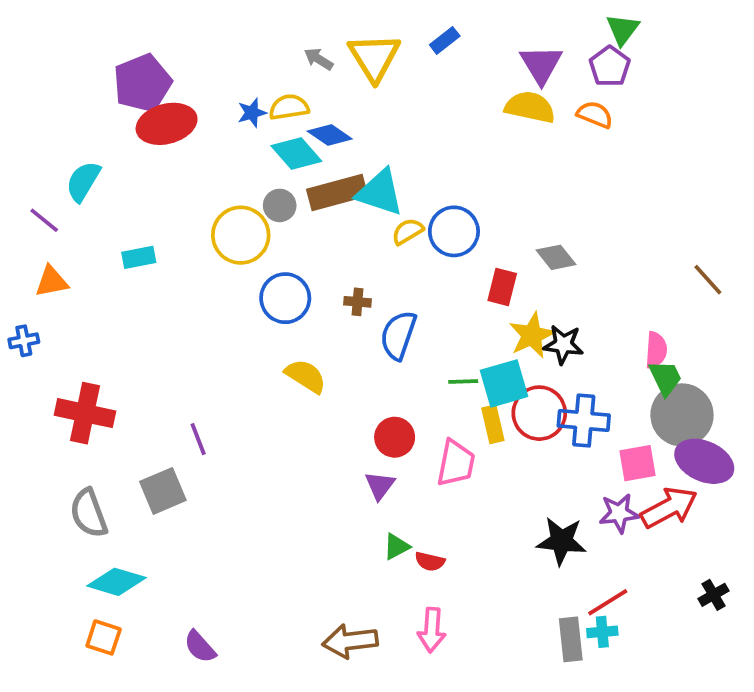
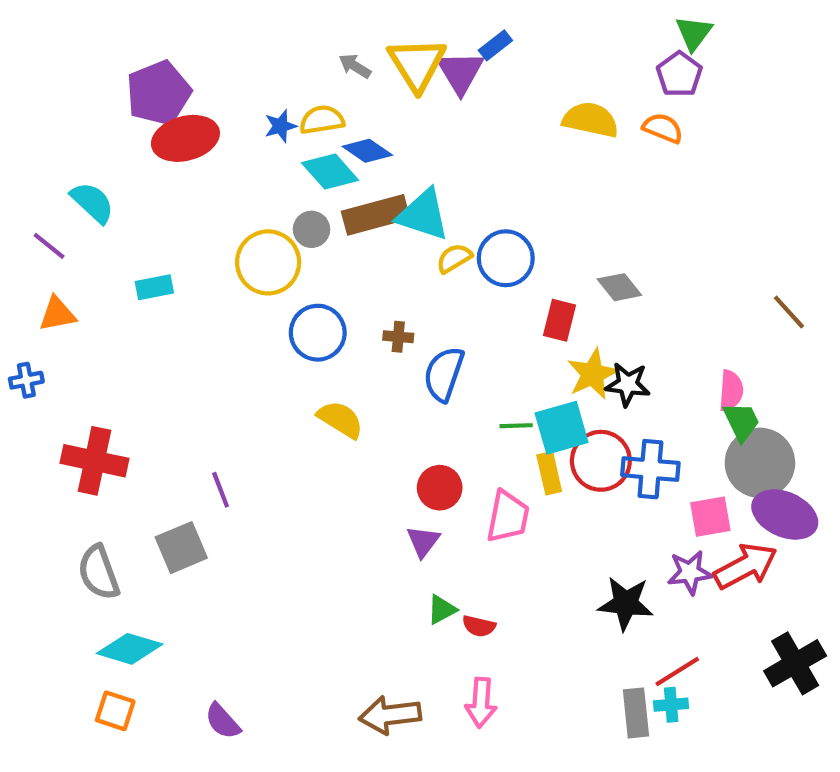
purple triangle: (541, 65) -> (460, 72), moved
cyan semicircle: (83, 181) -> (92, 202), turned 102
black cross: (714, 595) -> (795, 663), size x1.8

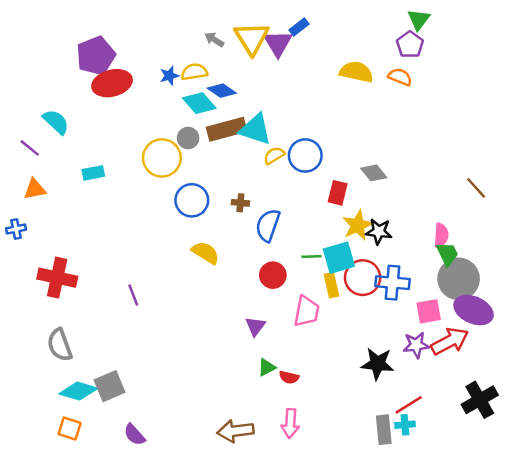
red circle: (440, 488) -> (273, 275), moved
gray square: (181, 548) -> (110, 386), moved

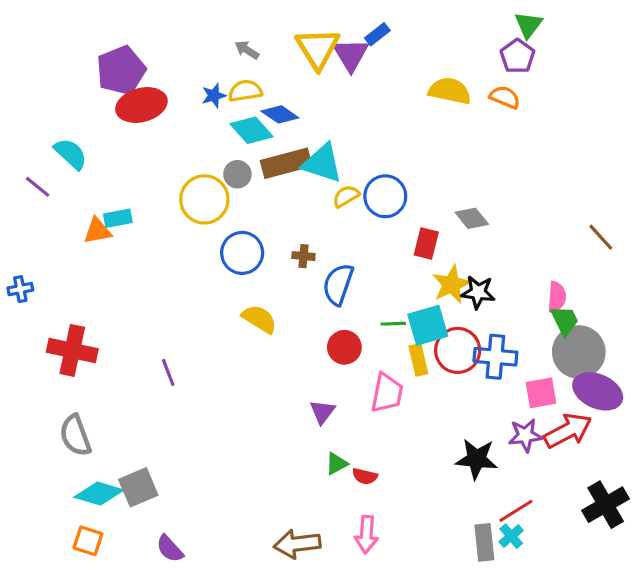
gray arrow: (214, 40) -> (247, 50), moved
orange triangle: (35, 189) -> (97, 231), moved
cyan cross: (405, 425) -> (511, 536), turned -36

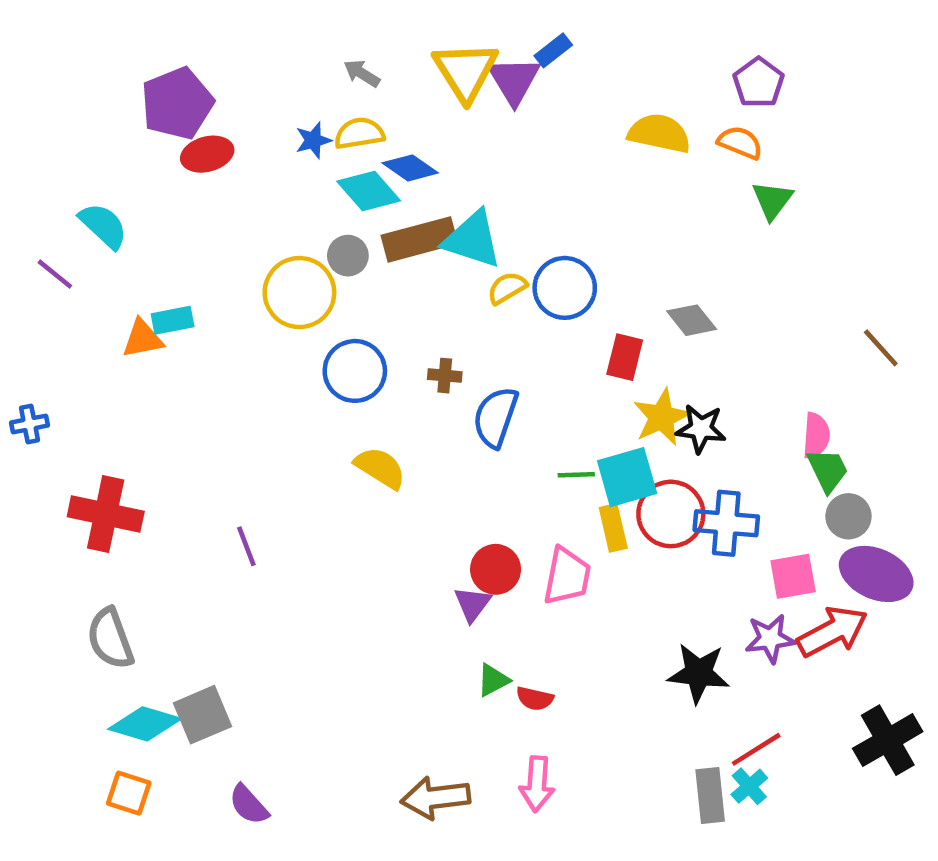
green triangle: (528, 25) -> (772, 200), moved
red ellipse: (141, 105) -> (207, 154), size x0.7
red circle: (344, 347) -> (496, 569), moved
gray circle: (579, 352) -> (848, 516), size x0.6

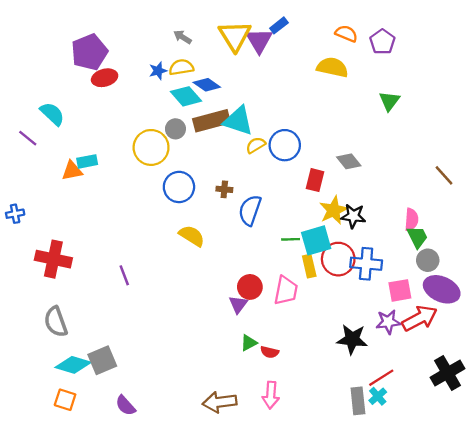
orange semicircle: (740, 143) -> (346, 34), moved

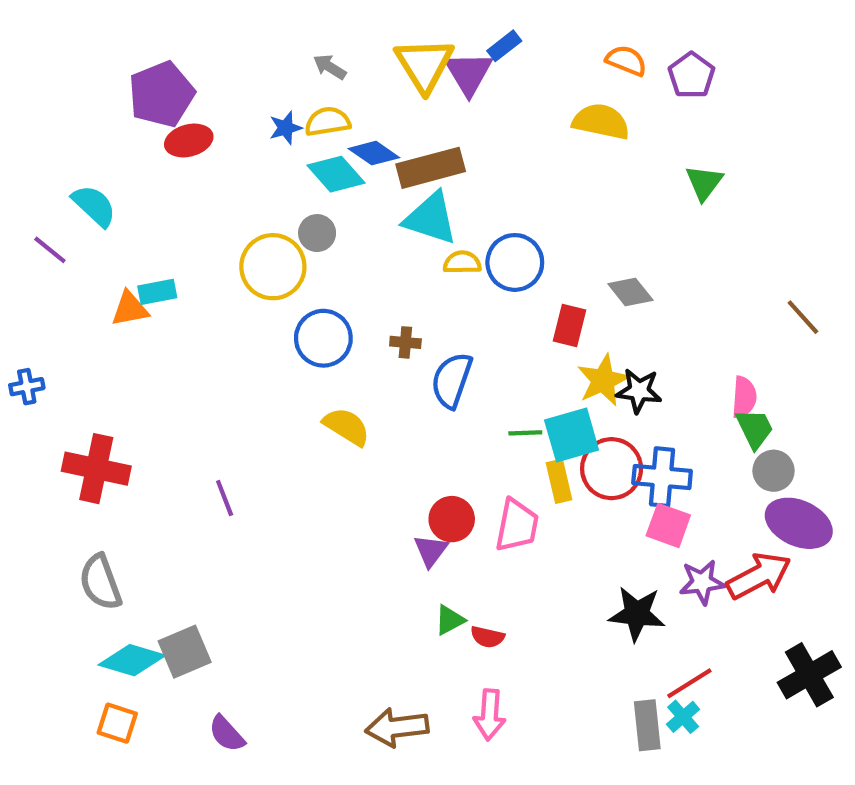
brown rectangle: (212, 121) -> (431, 168), moved
yellow semicircle: (256, 145) -> (462, 262), turned 30
pink square: (400, 290) -> (668, 525), moved, turned 30

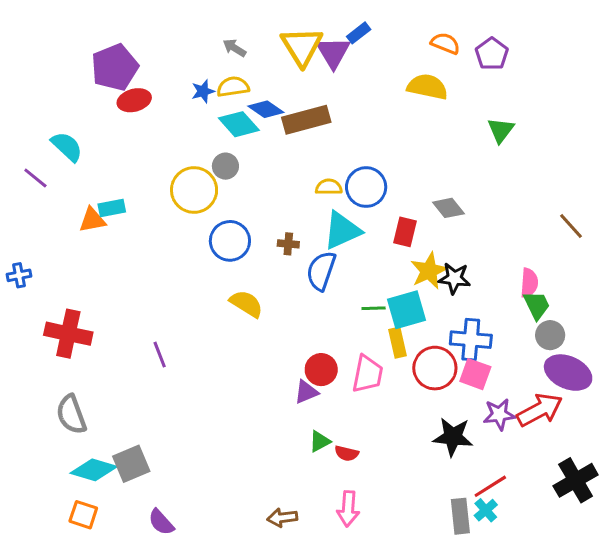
cyan triangle: (431, 218) -> (342, 230), moved, turned -42
red circle: (612, 469) -> (435, 368), moved
purple triangle: (431, 551) -> (306, 392), turned 30
brown arrow: (397, 727) -> (282, 518), size x0.7

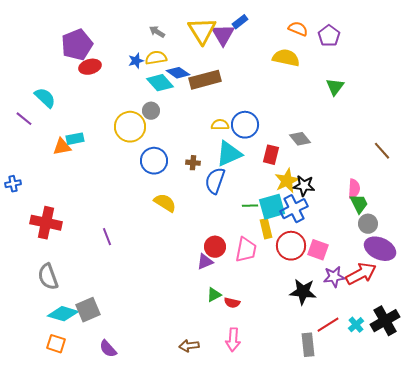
blue cross: (471, 340) -> (294, 209), moved, turned -32
cyan cross: (486, 510) -> (356, 325), moved

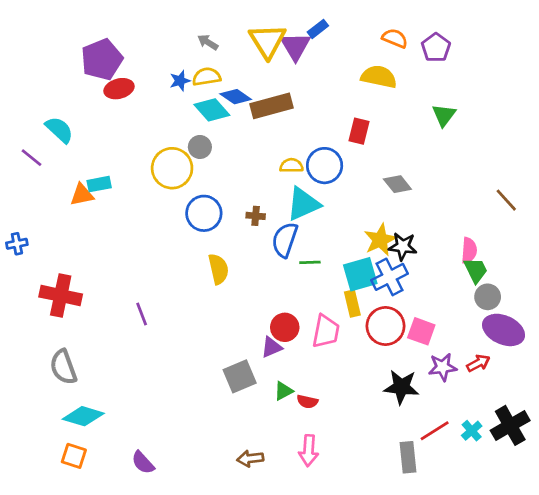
red rectangle: (271, 155) -> (359, 131), moved
yellow semicircle: (165, 203) -> (218, 269), turned 45
green line: (250, 206) -> (310, 262), moved
red arrow: (361, 274) -> (478, 363), size x0.6
gray square: (88, 310) -> (240, 376), moved

